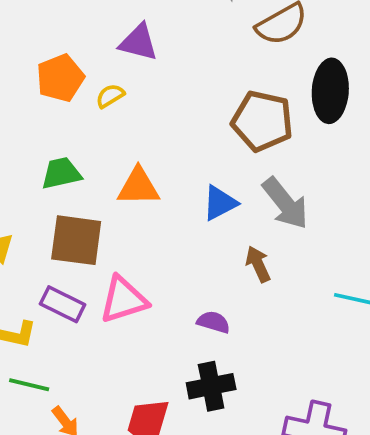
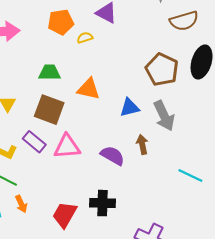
purple semicircle: (213, 322) -> (112, 156), moved, size x1.4

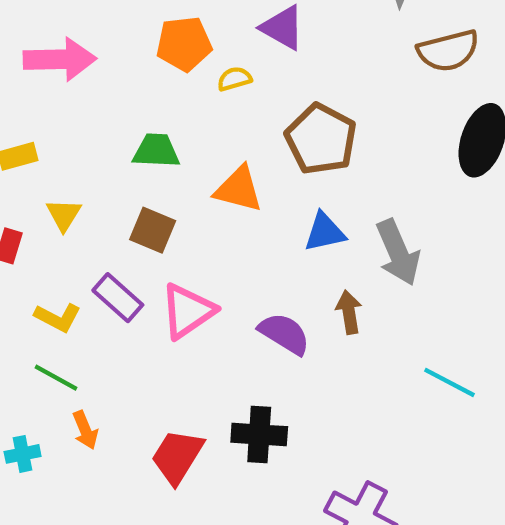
brown pentagon: (162, 70) -> (321, 139), moved
brown square: (49, 110) -> (153, 230), size x0.7
pink triangle: (67, 147) -> (188, 311), turned -32

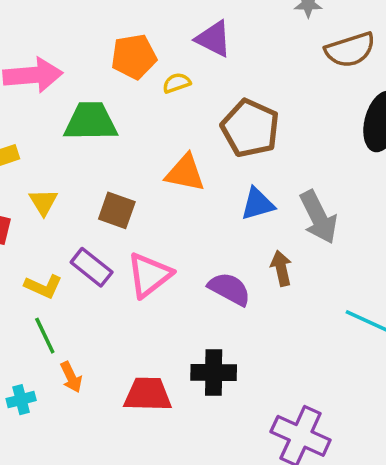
green trapezoid: (156, 151) -> (91, 121), moved, size x1.4
green line: (56, 378) -> (45, 336), turned 39
red trapezoid: (177, 456) -> (148, 394), turned 63

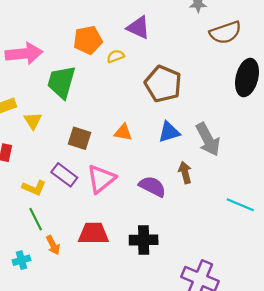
green trapezoid: (91, 121) -> (61, 82), turned -72
orange triangle: (185, 173) -> (123, 132), moved, size x0.7
yellow triangle: (43, 202) -> (33, 121), moved
red trapezoid: (148, 394) -> (93, 233), moved

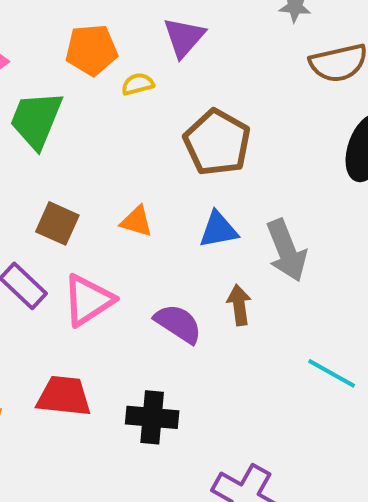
purple triangle: (138, 28) -> (184, 37), turned 40

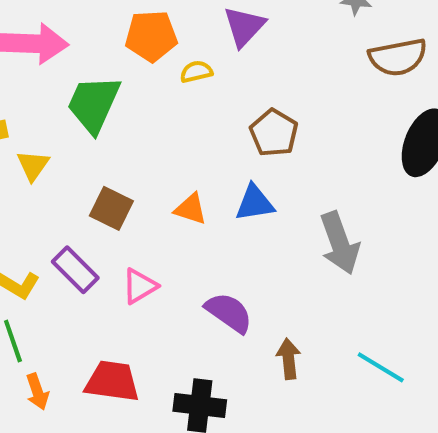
brown pentagon: (217, 143) -> (274, 133), size x0.7
blue triangle: (218, 230) -> (255, 203), moved
pink triangle: (88, 300) -> (140, 286), size x0.7
brown arrow: (239, 305) -> (289, 359), moved

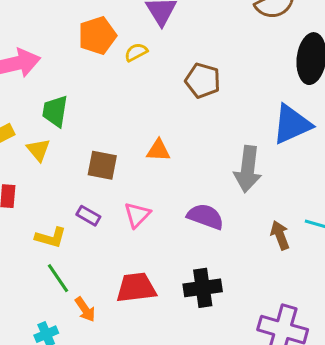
green trapezoid: (94, 104) -> (55, 111), moved, size x0.7
blue triangle: (255, 203) -> (292, 124), moved, size x1.4
gray arrow: (340, 243) -> (248, 169), moved, turned 42
purple rectangle: (75, 270) -> (88, 216), size x0.7
brown arrow: (289, 359) -> (280, 235), moved

